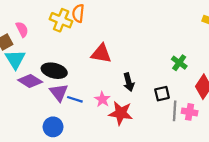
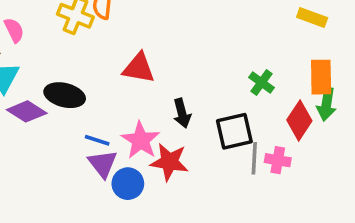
purple triangle: (59, 92) -> (103, 164), moved
black square: (162, 94) -> (234, 131), size x1.5
pink star: (102, 99) -> (140, 140), size x1.5
blue circle: (53, 127) -> (128, 184), moved

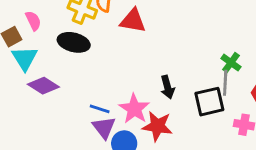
red triangle: (139, 68) -> (133, 21), moved
black ellipse: (65, 95) -> (74, 42), moved
gray line: (254, 158) -> (225, 83), moved

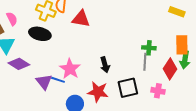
green cross: (231, 63) -> (149, 48), turned -32
black square: (209, 102) -> (128, 88), moved
pink star: (134, 109) -> (70, 69), moved
purple triangle: (104, 128) -> (44, 82), moved

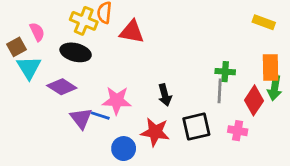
purple diamond: (19, 64) -> (62, 87), moved
pink star: (70, 69) -> (117, 100), turned -30

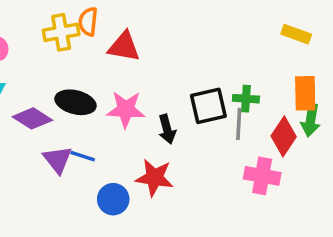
yellow cross: (84, 21) -> (61, 32), turned -32
black ellipse: (76, 52) -> (76, 102), moved
pink star: (117, 100) -> (126, 109), moved
black square: (196, 127) -> (208, 106), moved
pink cross: (238, 131) -> (262, 176), size x1.4

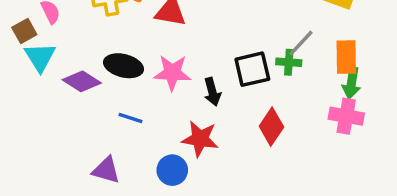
gray line: (239, 124) -> (301, 43), moved, turned 40
red diamond: (284, 136) -> (271, 127), moved
purple triangle: (58, 160) -> (106, 170), moved, turned -36
pink cross: (262, 176) -> (346, 116), moved
blue circle: (113, 199) -> (172, 170), moved

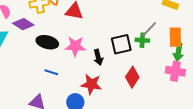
purple diamond: (82, 81) -> (23, 24), moved

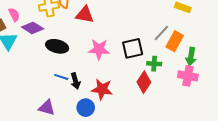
orange rectangle: (175, 37) -> (175, 41), moved, turned 30
green cross: (142, 40) -> (154, 64), moved
pink star: (75, 46) -> (99, 49), moved
black arrow: (98, 57) -> (75, 81), moved

